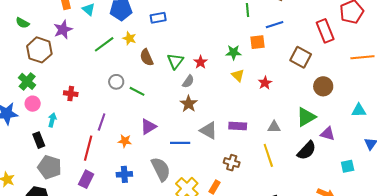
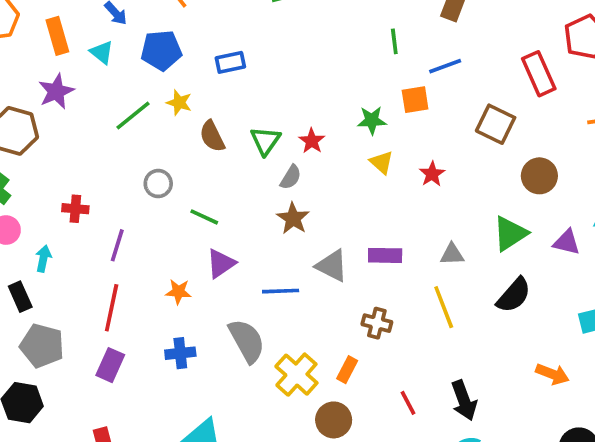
green line: (137, 91) -> (204, 217), moved
purple line: (102, 122) -> (117, 245), moved
purple triangle: (328, 134) -> (567, 242), moved

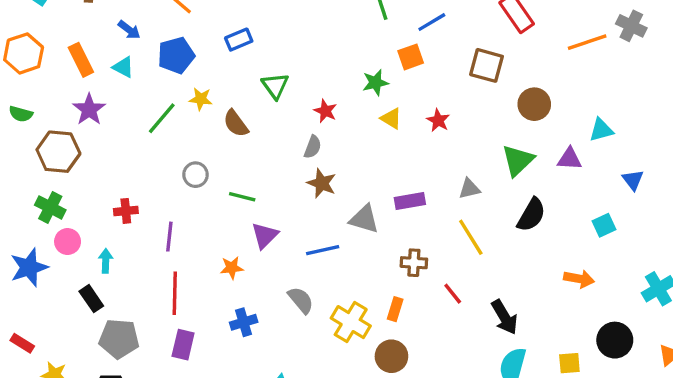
blue rectangle: (230, 62) -> (239, 40), moved
green triangle: (265, 141) -> (275, 86), moved
gray semicircle: (247, 341) -> (301, 300), size x0.7
red line: (408, 403) -> (453, 294), moved

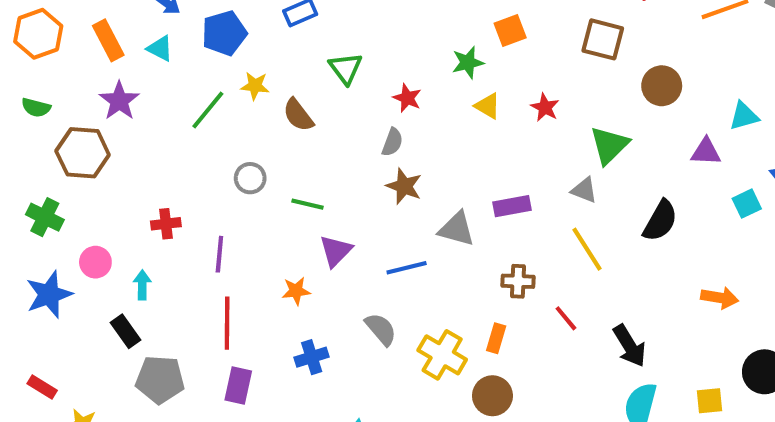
green triangle: (518, 160) -> (609, 145), moved
gray triangle: (469, 189) -> (584, 190), turned 35
green cross: (50, 207) -> (45, 217), moved
cyan square: (604, 225) -> (747, 204), moved

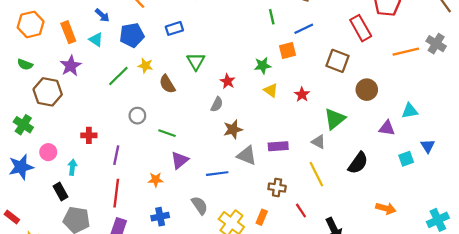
brown star: (404, 186) -> (233, 129), moved, turned 30

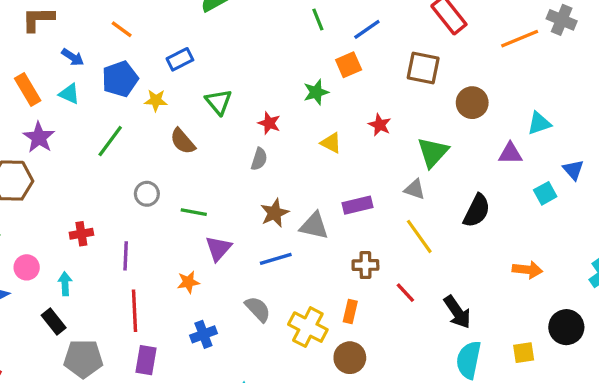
yellow star: (145, 66) -> (156, 100), moved
yellow triangle: (271, 90) -> (331, 143), moved
brown star: (233, 129) -> (275, 213), moved

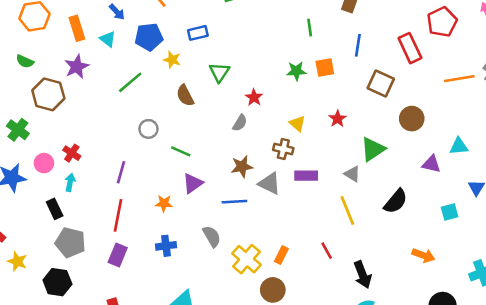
blue line: (367, 29) -> (358, 45), moved, turned -60
green star: (316, 92) -> (296, 71), moved
cyan square: (545, 193) -> (450, 212), moved
red cross: (81, 234) -> (72, 153), moved, turned 30
brown cross: (365, 265) -> (283, 149), moved

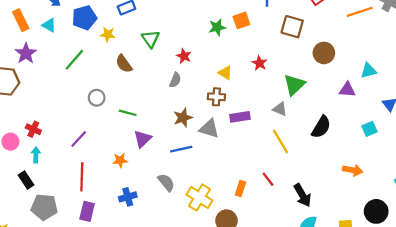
purple line: (121, 172) -> (79, 139), turned 36
orange rectangle: (281, 255) -> (240, 189), moved

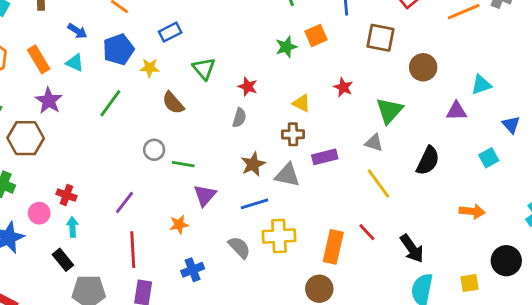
gray circle: (97, 98) -> (154, 150), moved
orange rectangle: (240, 189) -> (333, 247), size x1.6
yellow cross: (199, 197) -> (279, 236), moved, turned -30

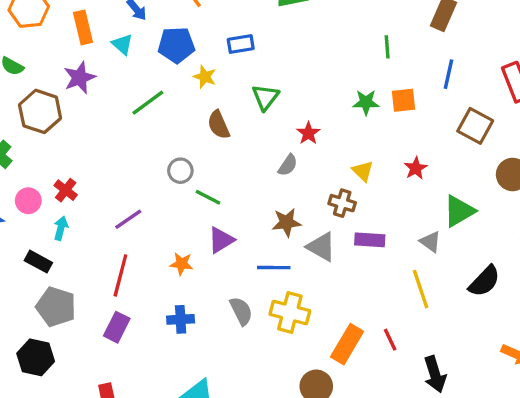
black rectangle: (63, 260) -> (38, 262), turned -40

